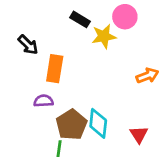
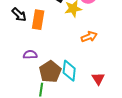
orange rectangle: (55, 69) -> (38, 20), moved
orange arrow: (147, 76) -> (89, 37), moved

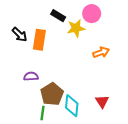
orange arrow: (89, 37) -> (101, 52), moved
cyan diamond: (69, 71) -> (72, 106), moved

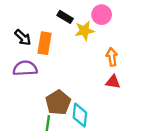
orange arrow: (101, 52) -> (112, 57), turned -77
purple semicircle: (31, 76) -> (25, 68), moved, size x1.5
red triangle: (102, 101) -> (113, 82), moved, turned -48

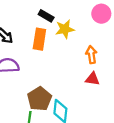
pink circle: (102, 15) -> (101, 14), moved
orange rectangle: (44, 43) -> (39, 39), moved

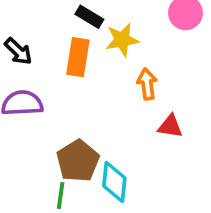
orange arrow: (91, 55) -> (147, 84), moved

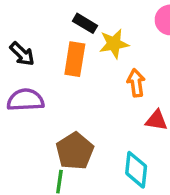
cyan diamond: (114, 182) -> (136, 170), moved

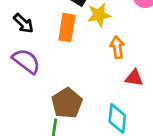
purple semicircle: (25, 100) -> (26, 61), turned 40

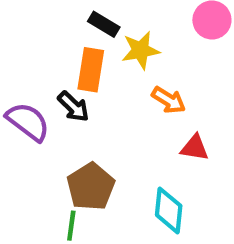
black arrow: (23, 23) -> (73, 107), moved
orange arrow: (117, 47) -> (169, 100), turned 130

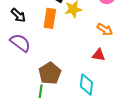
orange arrow: (169, 100) -> (105, 30), moved
black arrow: (73, 107) -> (18, 15), moved

